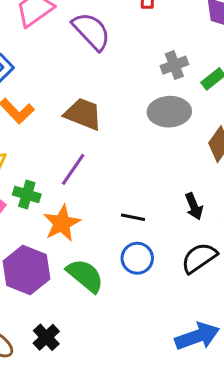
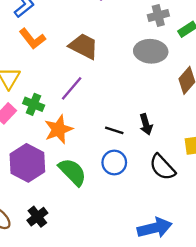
black arrow: (194, 206) -> (146, 124), moved
black semicircle: (199, 258) -> (162, 167), turned -104

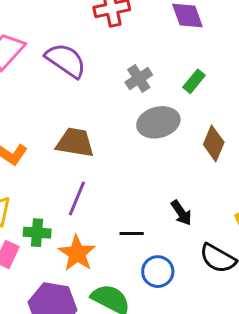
gray cross: (158, 15) -> (139, 78), moved
black line: (114, 130) -> (132, 233), moved

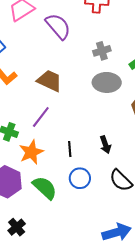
black line: (132, 233) -> (70, 149), turned 70

